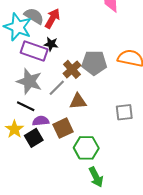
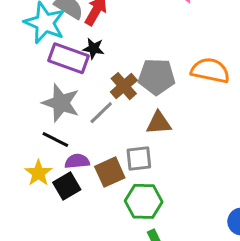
brown triangle: (78, 101) -> (159, 123), moved
gray square: (124, 112) -> (139, 159), moved

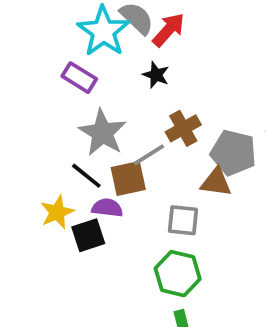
purple rectangle: (69, 58) -> (79, 78), moved, size x0.7
gray pentagon: (157, 77) -> (233, 153), moved
brown square: (110, 172) -> (128, 178), moved

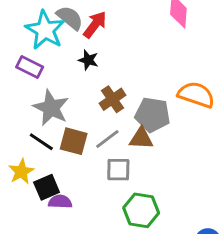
gray line: (149, 155) -> (107, 139), moved
brown square: (128, 178) -> (74, 141), turned 32
purple semicircle: (107, 208) -> (60, 202), moved
green hexagon: (178, 274) -> (141, 210), moved

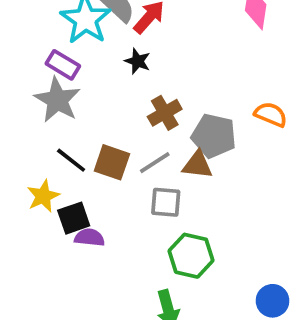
orange semicircle: (196, 95) -> (271, 114), size x0.7
gray star: (51, 108) -> (57, 100), moved

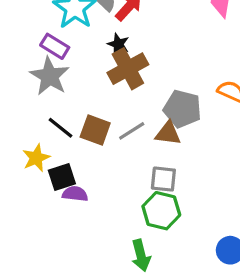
brown cross: (165, 113) -> (128, 69), moved, size x1.4
gray square: (166, 202) -> (163, 179), moved

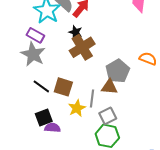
gray pentagon: (182, 109) -> (118, 71), turned 30
gray line: (132, 131) -> (92, 99), moved, turned -48
yellow star: (36, 158) -> (77, 108), moved
gray square: (163, 179) -> (108, 116), turned -30

